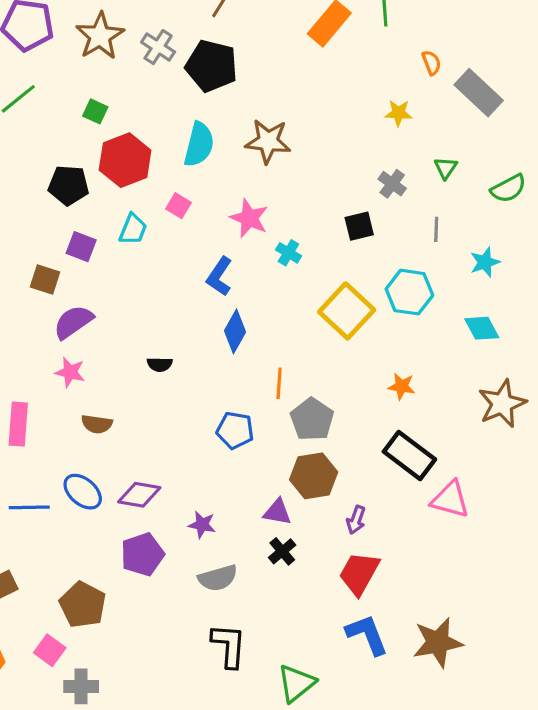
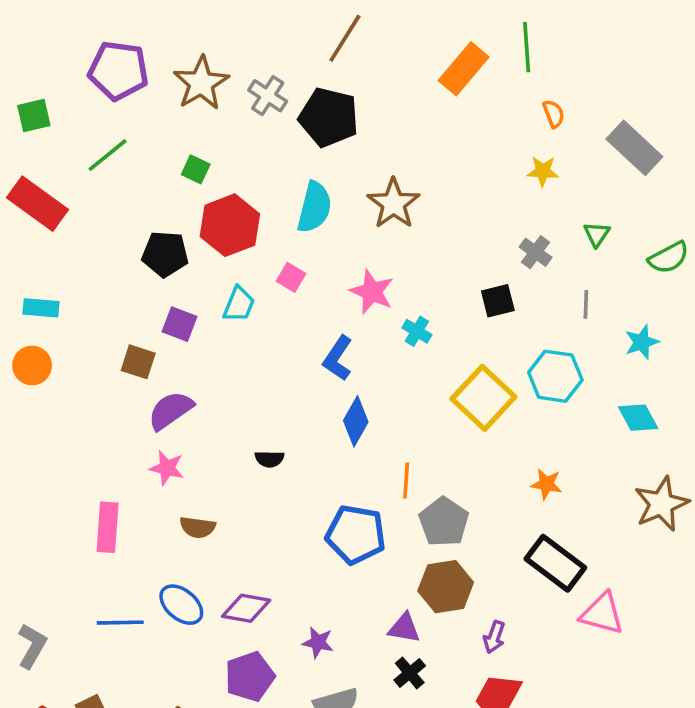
orange semicircle: (431, 63) -> (554, 114), moved
brown star: (268, 141) -> (394, 204), turned 30
blue pentagon: (235, 430) -> (356, 534), size x1.4

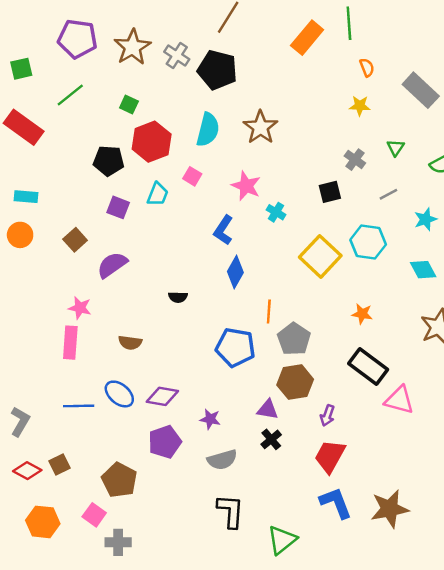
gray line: (586, 304) -> (388, 194), turned 60
brown square: (138, 362) -> (75, 240), moved, turned 30
pink star: (167, 468) -> (80, 308), moved

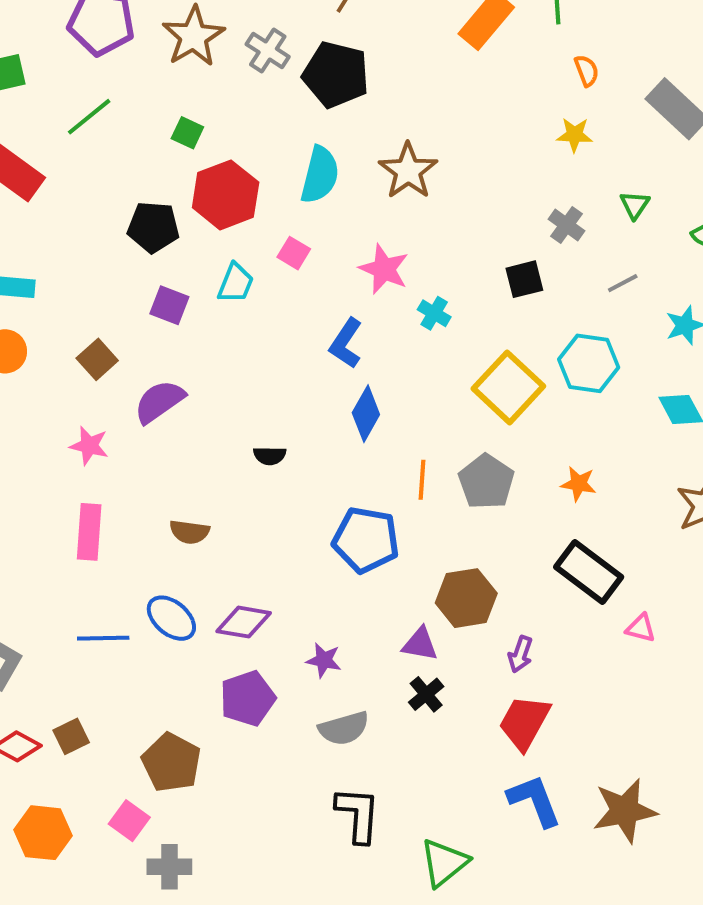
pink star: (80, 308) -> (89, 446), moved
gray pentagon: (294, 339) -> (486, 482), moved
pink triangle: (399, 400) -> (641, 628), size x0.6

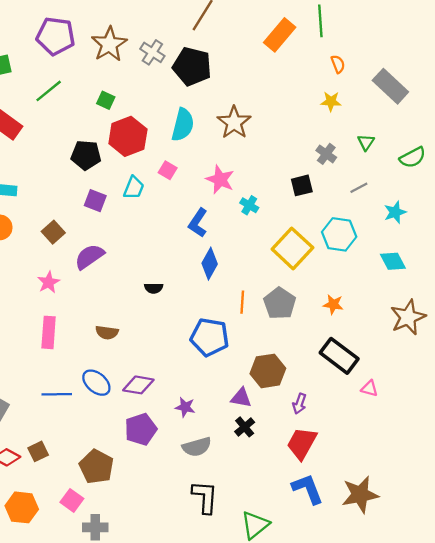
pink star: (89, 446) -> (49, 282), turned 30

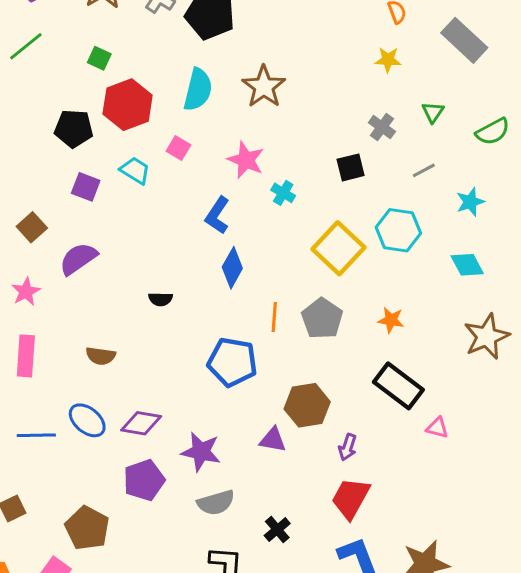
cyan trapezoid: (134, 188) -> (135, 170), turned -80
purple star: (185, 407) -> (201, 452), size x1.5
black cross: (245, 427) -> (277, 530), moved

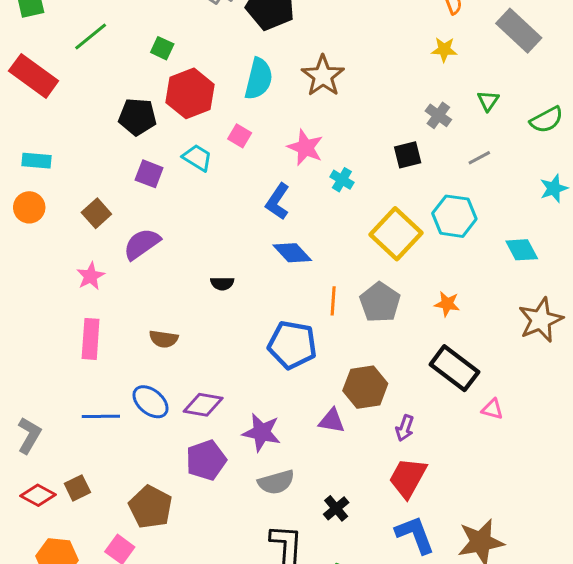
cyan star: (470, 202) -> (554, 188), moved
blue diamond: (232, 268) -> (292, 253), turned -72

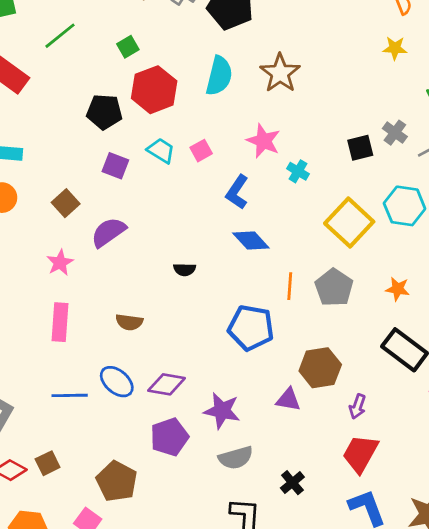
green square: (162, 48) -> (128, 47), turned 35
gray cross: (438, 115) -> (395, 133), moved
pink square: (240, 136) -> (201, 151), moved, turned 30

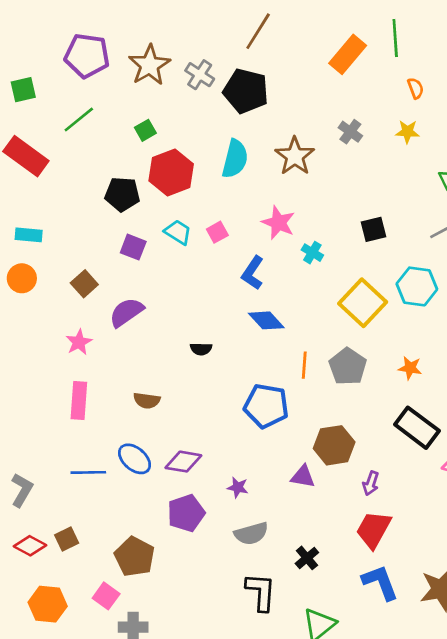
gray cross: (395, 133) -> (350, 132), moved
purple star: (222, 411) -> (238, 487), size x0.6

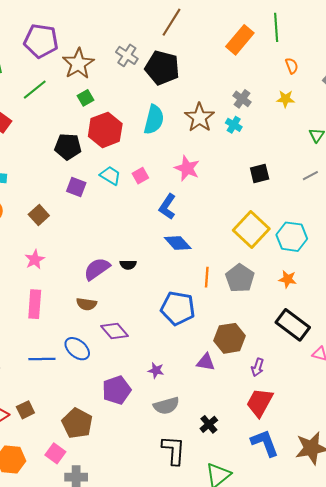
brown star: (149, 65) -> (78, 64), moved
cyan cross: (312, 253) -> (234, 125), moved
cyan hexagon: (417, 286) -> (292, 237), moved
purple semicircle: (126, 312) -> (97, 269), moved
purple diamond: (183, 462) -> (115, 331), moved, turned 40

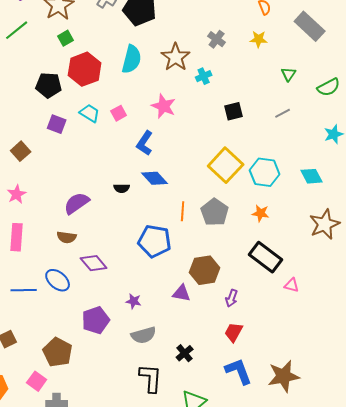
cyan cross: (234, 125) -> (204, 76), moved, turned 35
black semicircle: (128, 265) -> (122, 188), moved
red trapezoid: (260, 403) -> (234, 332), size x0.7

